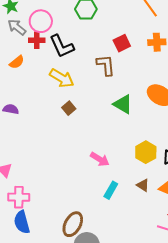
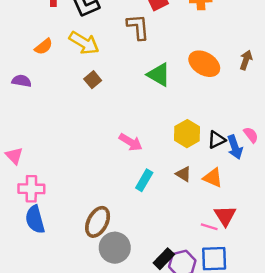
orange semicircle: (17, 62) -> (44, 47), moved

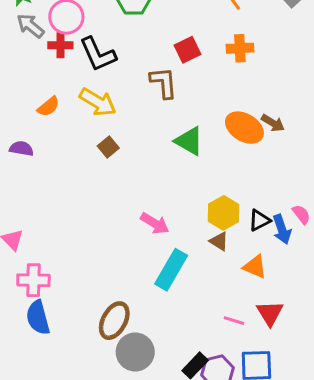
brown arrow: (246, 60) -> (273, 123), moved, turned 102
brown triangle: (183, 174) -> (219, 241), moved
cyan rectangle: (144, 180) -> (171, 270), size x1.5
pink line: (209, 227) -> (234, 321), moved

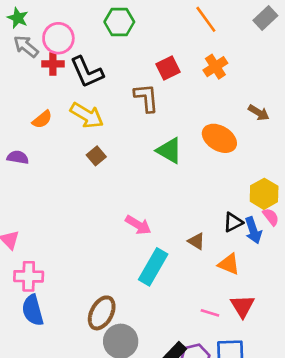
orange cross: (240, 48) -> (215, 67), turned -30
brown arrow: (273, 123) -> (259, 113), moved
yellow hexagon: (223, 213) -> (264, 194), moved

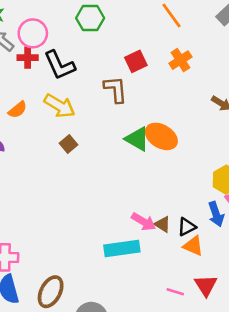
orange ellipse: (219, 138) -> (161, 136), moved
black triangle: (233, 222) -> (187, 227), moved
pink arrow: (138, 225) -> (144, 222), moved
cyan rectangle: (153, 267) -> (122, 248), turned 52
brown ellipse: (102, 313) -> (51, 292), moved

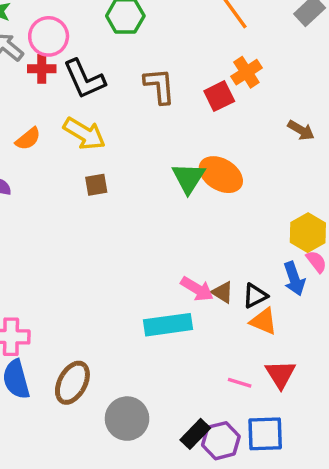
red square: (136, 61) -> (219, 96), moved
brown L-shape: (116, 89) -> (159, 86), moved
green triangle: (137, 139) -> (188, 178), turned 32
brown square: (68, 144) -> (96, 185), turned 30

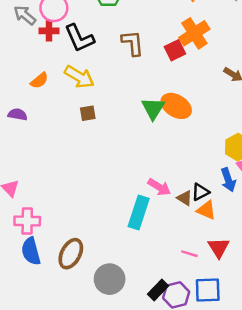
orange cross: (246, 72) -> (194, 33), size x1.4
brown triangle: (223, 292) -> (185, 198), moved
cyan rectangle: (168, 325) -> (139, 213), turned -64

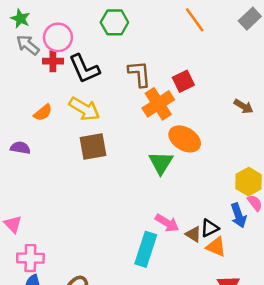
orange cross: (194, 33) -> (158, 104), moved
green triangle: (153, 108) -> (161, 163), moved
brown square: (88, 113) -> (93, 146), size x1.6

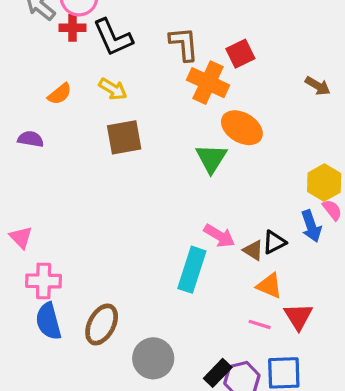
orange cross: (158, 104) -> (208, 83), turned -32
yellow arrow: (84, 109) -> (113, 89), size x0.7
orange triangle: (216, 247) -> (269, 286), moved

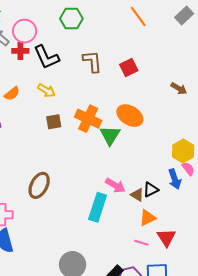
orange cross: (208, 83) -> (88, 119), moved
brown square: (124, 137) -> (54, 122), size x0.7
orange triangle: (269, 286) -> (148, 218), turned -48
brown ellipse: (102, 324) -> (39, 185), moved

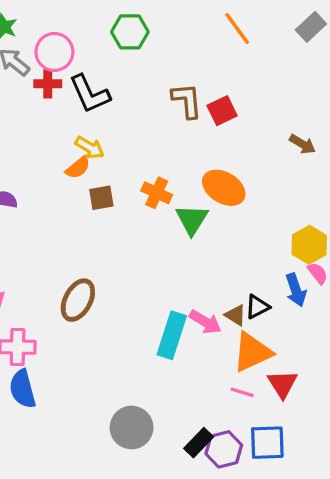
brown L-shape: (92, 61) -> (187, 101), moved
orange semicircle: (12, 94) -> (78, 168), moved
orange cross: (88, 119) -> (157, 193), size x0.7
pink arrow: (115, 185) -> (205, 322), moved
orange triangle: (148, 218) -> (252, 352), size x1.5

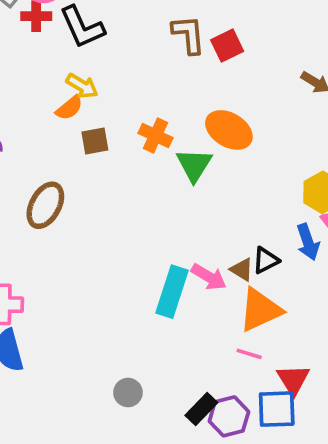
brown ellipse: (78, 300) -> (45, 205), moved
red triangle: (282, 384) -> (293, 380), moved
gray circle: (132, 428) -> (128, 393), size x0.6

